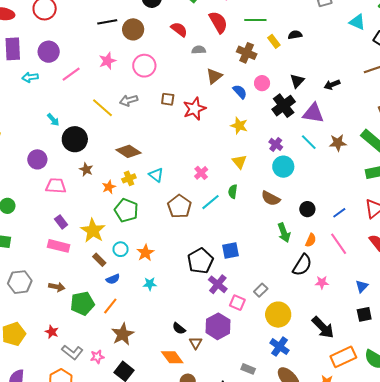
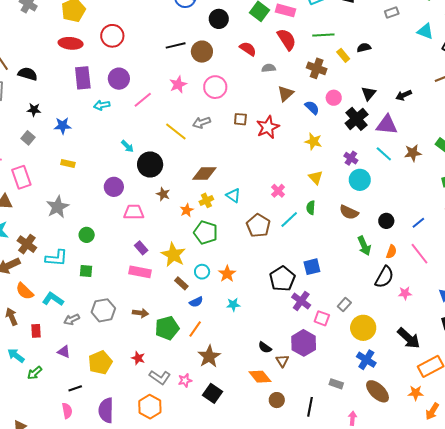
brown diamond: (129, 151) -> (204, 174), turned -30

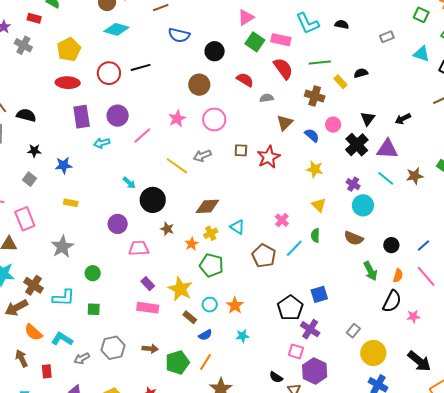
black line: (176, 45) -> (141, 67), moved
pink square: (322, 318) -> (296, 351), moved

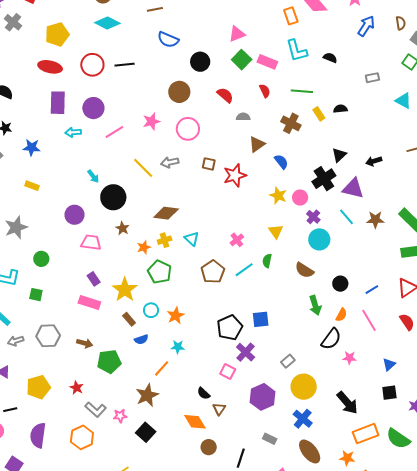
red semicircle: (283, 69) -> (265, 91), size x0.6
pink circle: (333, 125) -> (300, 198), moved
orange line: (205, 362) -> (162, 368), moved
purple hexagon: (315, 371) -> (262, 397), moved

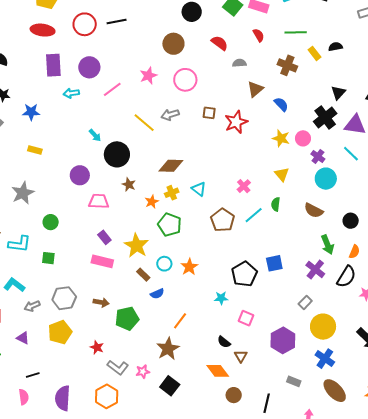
cyan star: (178, 347) -> (221, 298), moved
purple cross: (246, 352) -> (315, 269), moved
yellow pentagon: (38, 387) -> (60, 332), moved

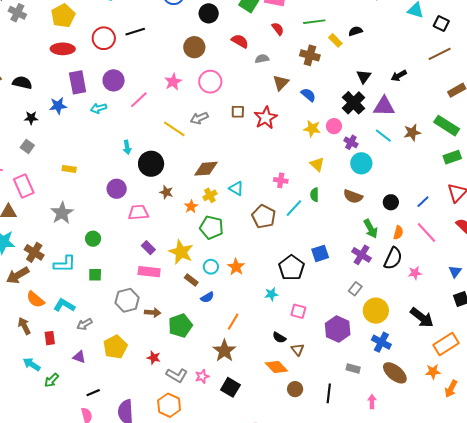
blue star: (31, 112) -> (58, 106), moved
cyan arrow: (95, 135) -> (127, 147), turned 40
pink cross: (244, 186) -> (281, 180), turned -32
gray hexagon: (64, 298) -> (127, 300), moved

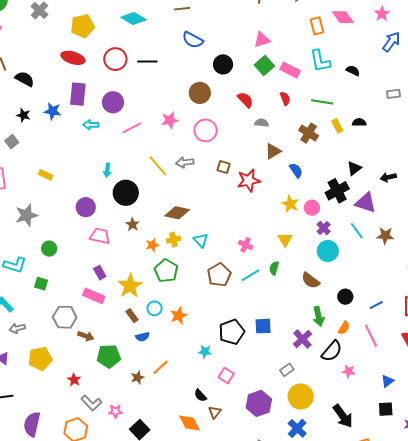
brown star: (224, 351) -> (137, 377), moved, size x0.6

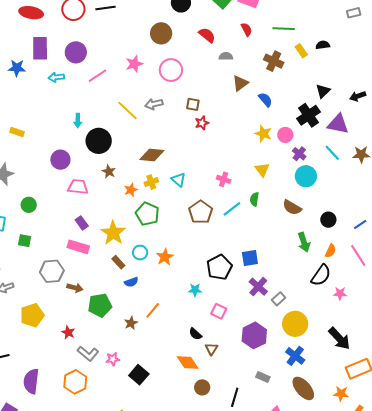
red star: (249, 181) -> (202, 123), moved, size x0.6
purple cross: (302, 339) -> (258, 287), moved

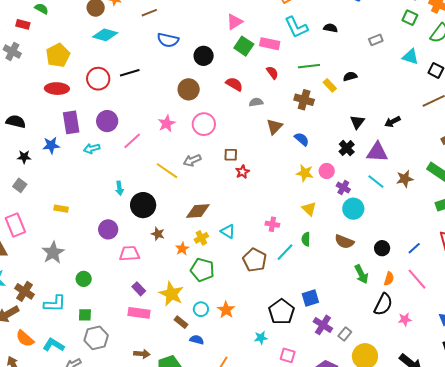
black cross: (309, 115) -> (347, 148), size x0.7
gray hexagon: (52, 271) -> (96, 338), moved
blue semicircle: (131, 282) -> (197, 340), turned -136

